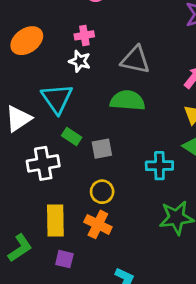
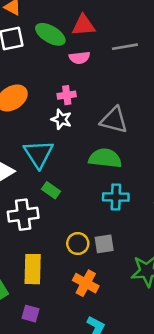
gray square: (102, 149) -> (104, 244), moved
cyan cross: (159, 166) -> (116, 197), moved
orange cross: (98, 224) -> (86, 283), moved
purple square: (64, 259) -> (31, 314), moved

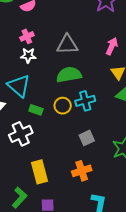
yellow circle: (78, 244) -> (63, 106), moved
orange cross: (86, 283) -> (82, 171), turned -30

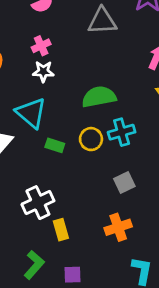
gray triangle: (67, 45) -> (102, 21), moved
white cross: (21, 134) -> (38, 203), moved
yellow rectangle: (40, 172) -> (61, 230), size x0.7

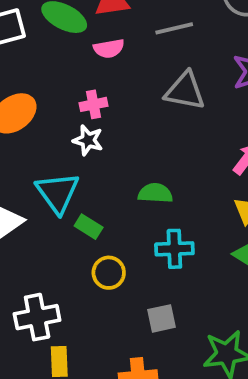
green semicircle: (99, 97) -> (155, 193), size x0.7
yellow circle: (91, 139) -> (109, 273), moved
green rectangle: (55, 145) -> (89, 227), moved

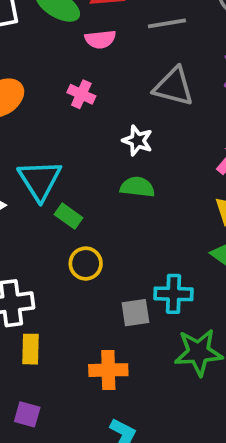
pink cross: (94, 104) -> (81, 94), turned 32
white star: (88, 140) -> (137, 141), moved
cyan cross: (174, 249) -> (174, 294), moved

